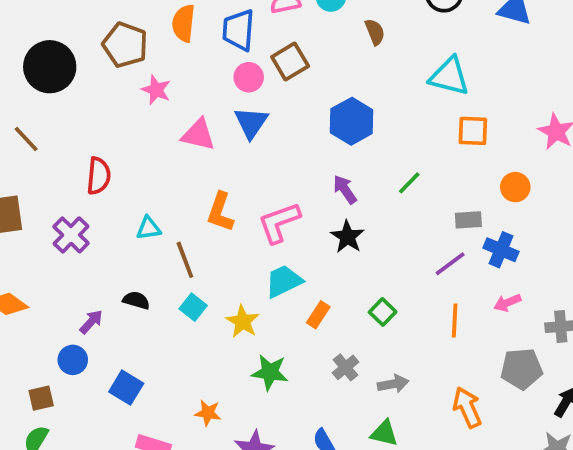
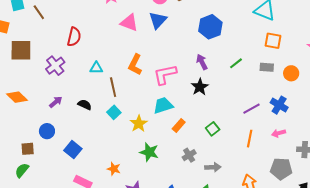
gray rectangle: (468, 220) -> (267, 67), moved
purple arrow: (91, 322) -> (56, 102), moved

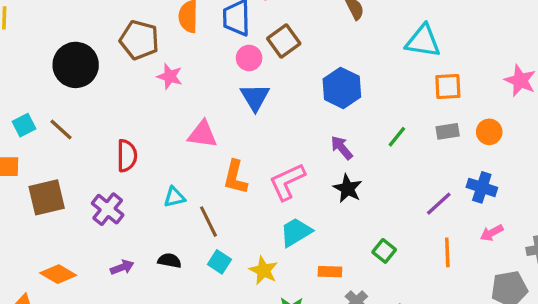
pink triangle: (129, 23) -> (202, 134), moved
purple arrow: (56, 102) -> (122, 267), turned 32
orange rectangle: (179, 126) -> (330, 272), moved, turned 64

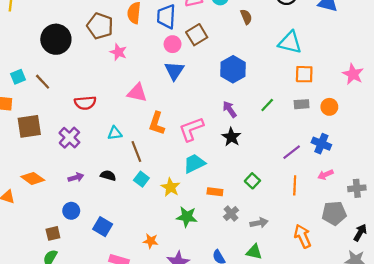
red semicircle: (127, 156) -> (85, 103), turned 80

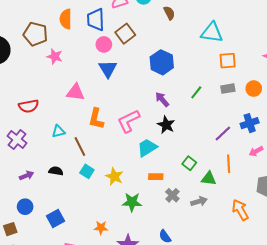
blue cross: (321, 144) -> (250, 123), turned -36
cyan trapezoid: (194, 163) -> (147, 148), moved
blue square: (103, 227) -> (55, 219), turned 36
green triangle: (254, 252) -> (209, 179), moved

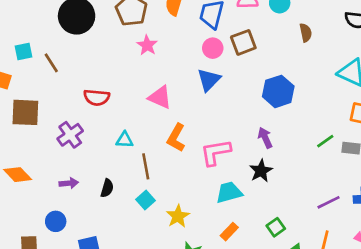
green line: (196, 92) -> (325, 141), moved
black semicircle: (56, 171) -> (107, 188), turned 80
orange rectangle: (156, 177) -> (229, 232), turned -64

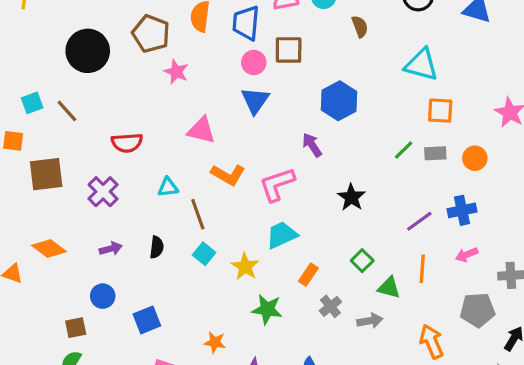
brown square: (243, 42) -> (289, 50), turned 30
orange L-shape: (176, 138) -> (228, 175), turned -80
purple arrow: (265, 138) -> (312, 145), moved
black star: (261, 171) -> (351, 197), moved
cyan trapezoid: (229, 192) -> (282, 235), moved

